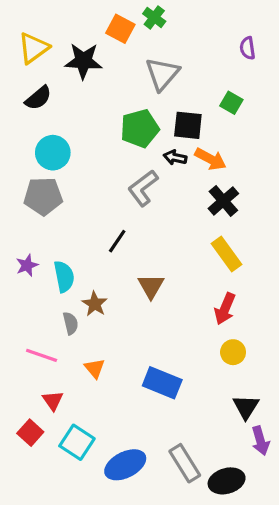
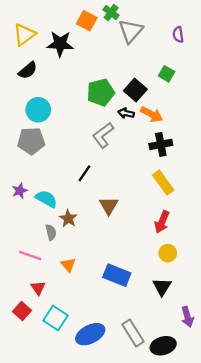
gray triangle: (162, 74) -> (131, 31), moved
black square: (188, 125) -> (135, 90), turned 35
black cross: (223, 201) -> (161, 144), turned 30
cyan semicircle: (64, 277) -> (46, 199), turned -50
black triangle: (246, 407) -> (162, 287), moved

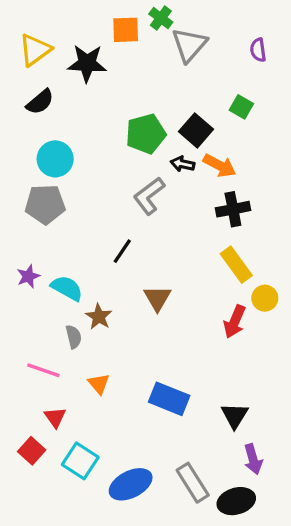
orange square: (87, 21) -> (126, 30), turned -30
yellow circle: (168, 253) -> (265, 298), moved
purple arrow: (187, 317) -> (253, 459), moved

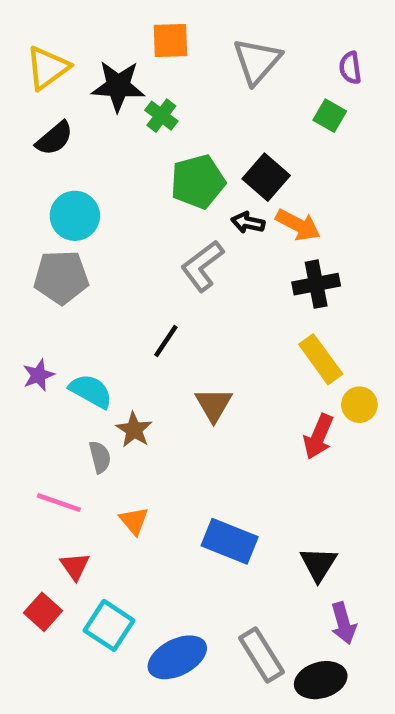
green cross: (161, 18) -> (161, 116), moved
green square: (241, 107) -> (330, 116), moved

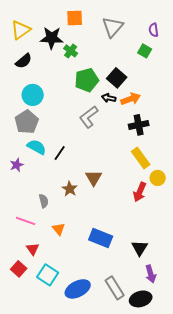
orange arrow: (298, 225) -> (131, 99), turned -48
gray pentagon: (61, 277) -> (27, 122), turned -30
black line: (166, 341) -> (60, 153), moved
cyan semicircle: (91, 391) -> (37, 147), moved
brown star: (134, 430) -> (70, 189), moved

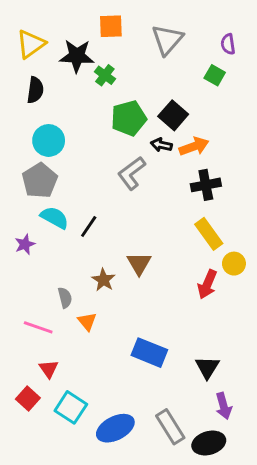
black semicircle: (24, 61) -> (35, 90), turned -42
orange triangle: (59, 229) -> (87, 321), moved

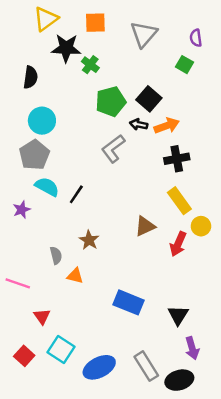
yellow triangle: (31, 44) -> (46, 19), moved
brown triangle: (139, 264) -> (145, 226), moved, turned 35
orange triangle: (87, 321) -> (75, 276), turned -36
pink line: (38, 327) -> (18, 283), moved
red square: (28, 399) -> (24, 356), moved

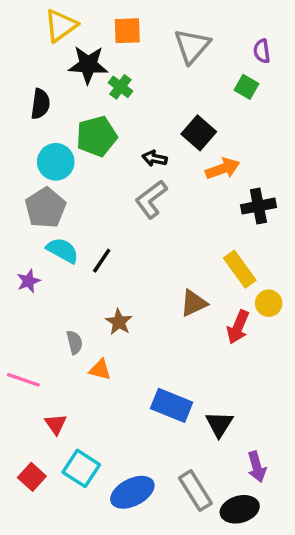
green pentagon: (111, 102) -> (97, 136), moved
black arrow: (139, 124) -> (155, 158), moved
black cross: (177, 159) -> (258, 206), moved
black triangle: (178, 315) -> (219, 424), moved

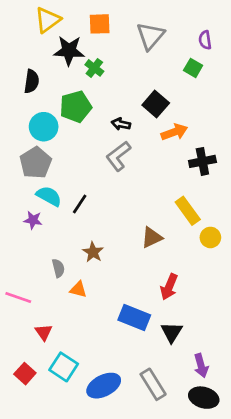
purple star: (28, 281) -> (33, 220), moved, turned 30
red arrow: (238, 327) -> (169, 287), moved
black ellipse: (240, 509) -> (204, 398), moved, turned 32

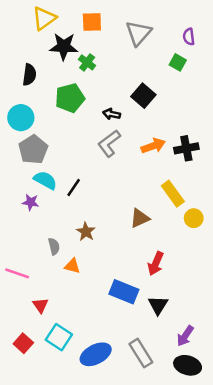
cyan circle: (44, 127) -> (21, 118), moved
orange arrow: (174, 132) -> (153, 146), moved
purple arrow: (201, 366) -> (185, 336), turned 50

